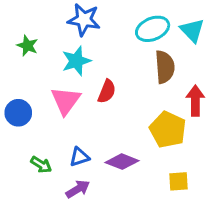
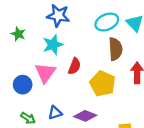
blue circle: (18, 113) -> (23, 85), moved
yellow pentagon: (168, 130) -> (102, 84), moved

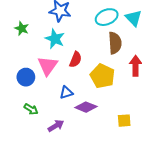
cyan star: (53, 45) -> (55, 39), turned -30
blue triangle: (55, 113) -> (66, 93), moved

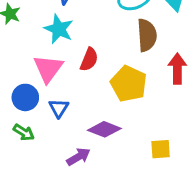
blue circle: (26, 77) -> (25, 97), moved
blue triangle: (66, 93) -> (59, 108), moved, turned -40
purple arrow: (56, 126) -> (78, 157), moved

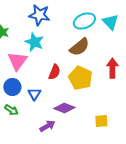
brown semicircle: (147, 35) -> (79, 47), moved, turned 55
red semicircle: (89, 59) -> (54, 72), moved
pink triangle: (48, 69) -> (17, 61), moved

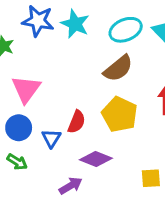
blue star: (39, 15) -> (38, 21), moved
cyan star: (34, 42) -> (75, 24), moved
red semicircle: (54, 72) -> (77, 122), moved

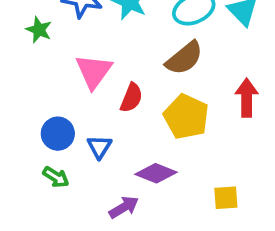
pink triangle: (26, 89) -> (94, 71), moved
red semicircle: (77, 122) -> (131, 98), moved

